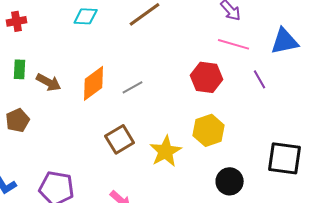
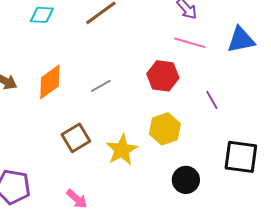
purple line: (260, 79) -> (212, 100), moved
gray line: (133, 87) -> (101, 86), moved

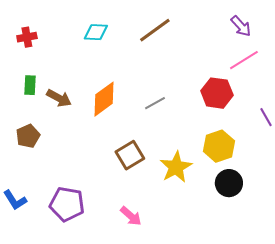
pink line: (190, 43) -> (244, 60), turned -48
black circle: (186, 180) -> (229, 183), moved

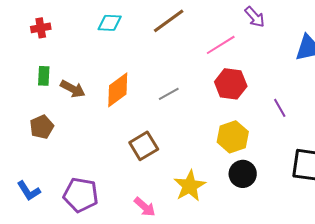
pink line: (244, 60) -> (221, 45), moved
yellow star: (176, 167) -> (190, 186), moved

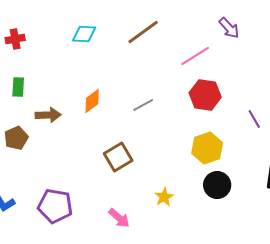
brown arrow: (73, 89) -> (48, 115), moved, turned -30
orange diamond: (118, 90) -> (92, 101), size x0.7
yellow star: (190, 186) -> (164, 197), size x0.6

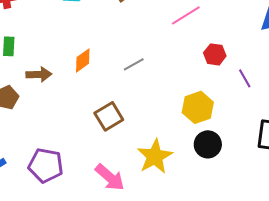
red hexagon: (205, 95) -> (215, 54), moved, size x0.7
yellow star: (164, 197) -> (155, 156), size x1.8
pink arrow: (119, 218) -> (110, 177), size x1.4

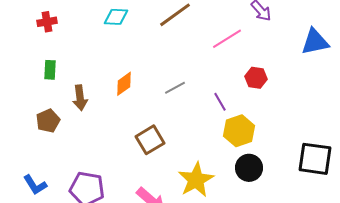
brown arrow: (39, 74) -> (80, 98), turned 85
purple line: (245, 78) -> (220, 102), moved

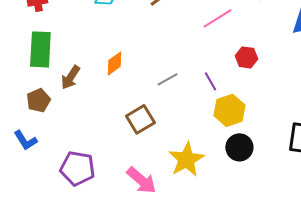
green rectangle: (50, 70) -> (40, 49), size x1.8
gray line: (175, 88) -> (167, 79), moved
brown arrow: (80, 98) -> (70, 77), turned 40
blue L-shape: (35, 185) -> (25, 140), moved

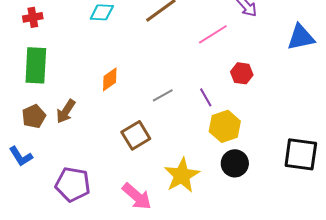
brown arrow: (70, 77) -> (66, 111), moved

